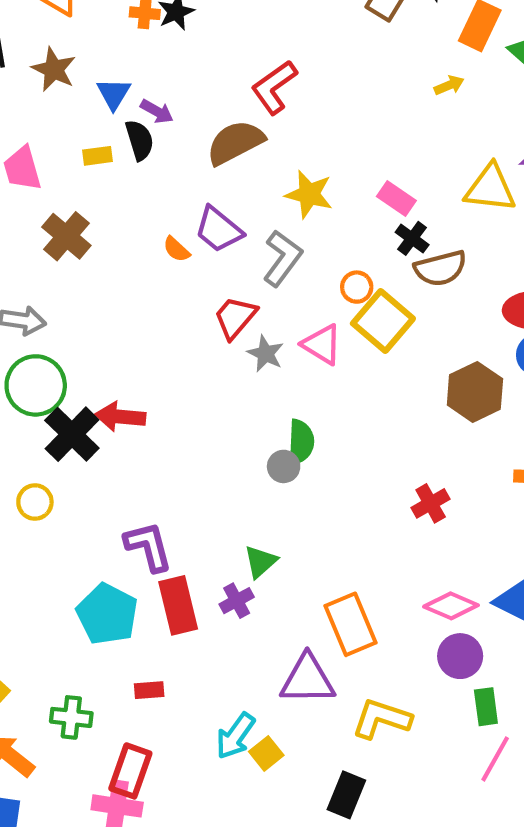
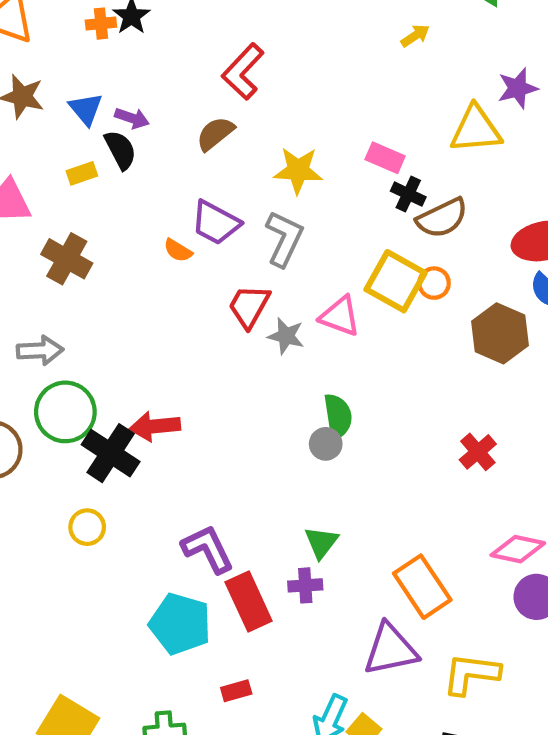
brown semicircle: (235, 142) -> (215, 134), size x0.7
orange circle: (357, 287) -> (434, 283), moved
purple cross: (237, 601) -> (305, 585), turned 36

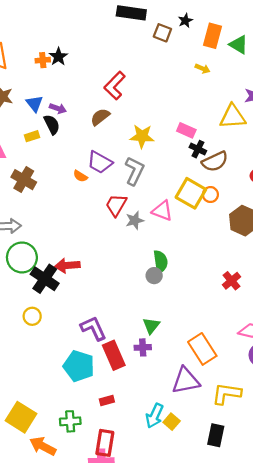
yellow arrow: (415, 36) -> (203, 69), turned 56
gray star: (286, 336) -> (135, 220), turned -30

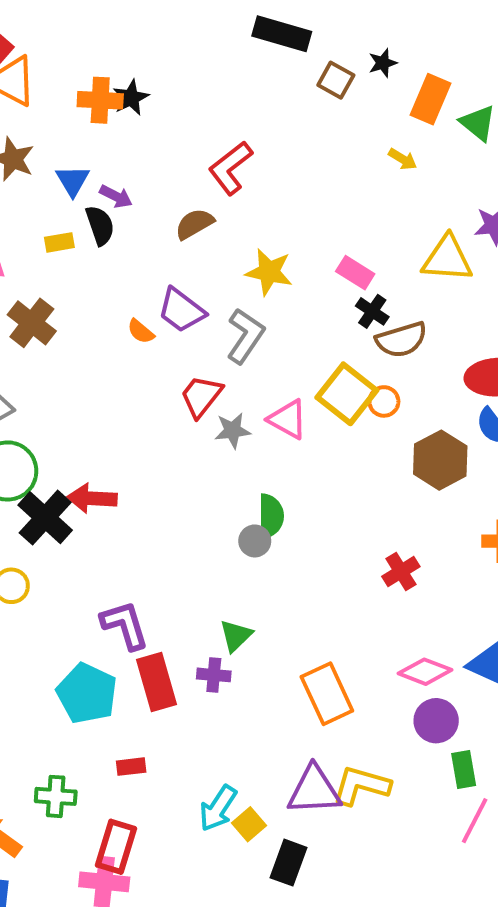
orange cross: (43, 60) -> (100, 100), size x1.5
purple triangle: (186, 381) -> (314, 790), moved
black rectangle: (216, 435) -> (289, 863), moved

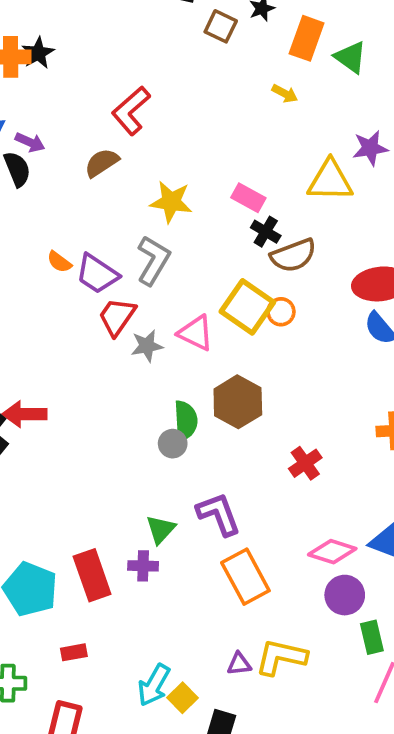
purple trapezoid: (181, 310) -> (97, 274), moved
brown hexagon: (440, 460) -> (238, 402), moved
purple L-shape: (125, 625) -> (219, 514), moved
purple triangle: (314, 790) -> (239, 664), size x0.5

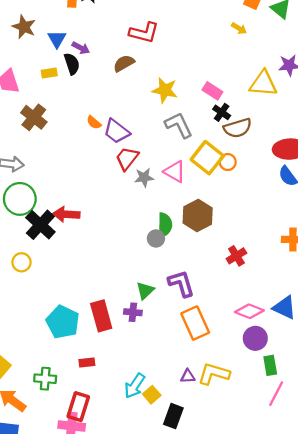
red L-shape: (131, 111) -> (144, 33), turned -128
gray L-shape: (153, 260) -> (179, 125), moved, turned -60

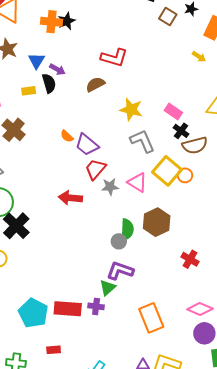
red arrow: (66, 214) -> (70, 198), moved
red cross: (236, 256) -> (190, 259), turned -30
purple L-shape: (181, 284) -> (120, 271), moved, turned -56
red rectangle: (101, 316) -> (68, 309), turned -72

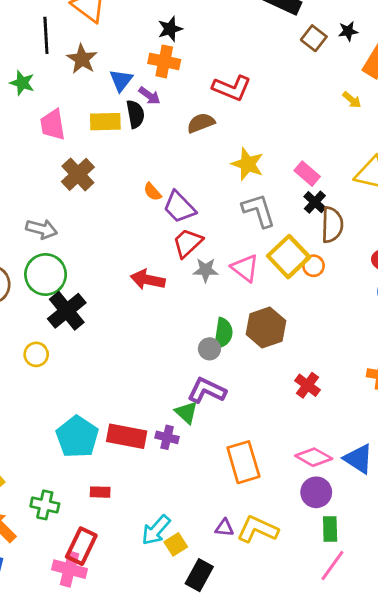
orange cross: (51, 22) -> (164, 61), moved
yellow rectangle: (29, 91) -> (105, 122), size x1.5
brown semicircle: (195, 145) -> (332, 225), turned -80
green triangle: (108, 288) -> (186, 412), turned -42

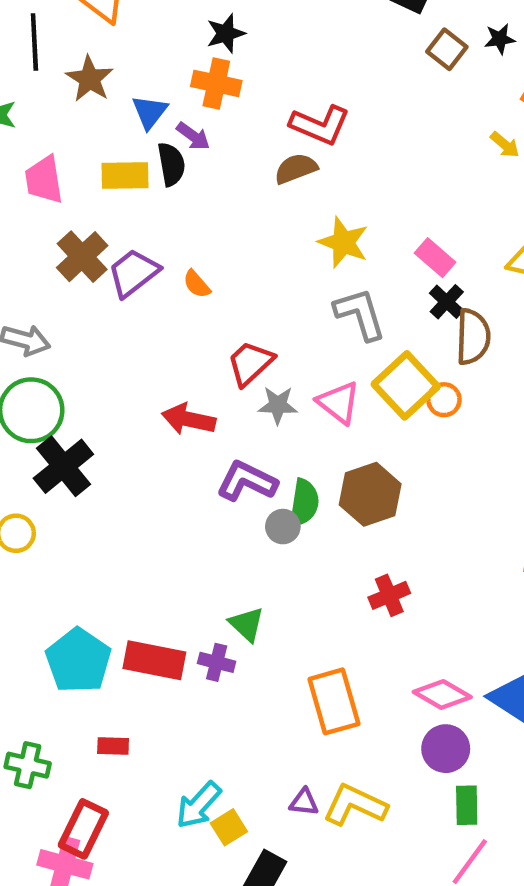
brown semicircle: (201, 123) -> (296, 169), moved
purple trapezoid: (179, 207) -> (133, 273), moved, turned 96
red cross: (307, 385) -> (389, 595), moved, turned 30
purple L-shape: (207, 391) -> (247, 481), moved

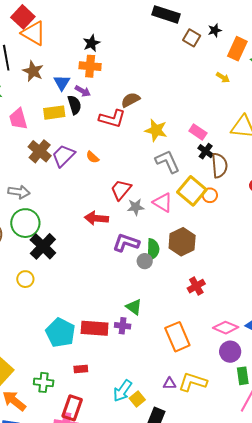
red L-shape: (320, 125) -> (112, 119), moved

